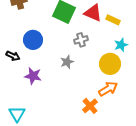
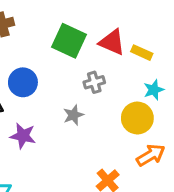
orange arrow: (108, 89) -> (151, 155), moved

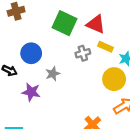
yellow rectangle: (142, 53) -> (105, 47), moved
gray star: (73, 115) -> (53, 74), moved

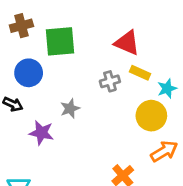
green square: (65, 23) -> (60, 41), moved, turned -30
blue circle: (31, 53) -> (29, 73), moved

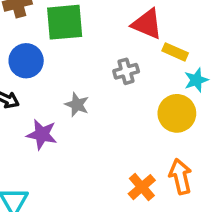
yellow rectangle: (140, 73) -> (175, 52), moved
gray star: (70, 108) -> (77, 105), turned -30
orange arrow: (164, 151) -> (180, 177), moved, turned -72

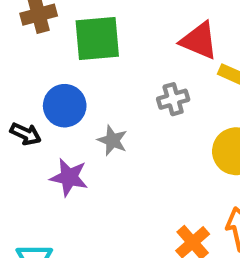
blue circle: (26, 61) -> (65, 106), moved

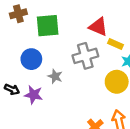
gray cross: (173, 99) -> (85, 56), size x1.6
black arrow: (26, 134) -> (12, 89), moved

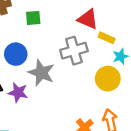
green square: (48, 26) -> (33, 18), size x0.6
gray star: (55, 76) -> (41, 73), size x1.6

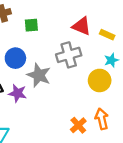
yellow rectangle: (107, 38) -> (107, 35), moved

